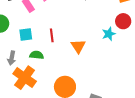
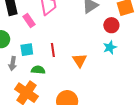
red circle: (123, 21) -> (111, 25), moved
gray arrow: (12, 58) -> (13, 64), moved

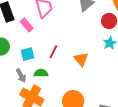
red line: (53, 50) -> (53, 52), turned 40
gray arrow: (13, 64) -> (21, 76), moved, turned -32

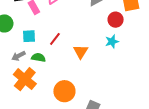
gray arrow: (21, 76) -> (18, 56), turned 80

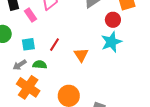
cyan star: (112, 42) -> (111, 42), size x1.5

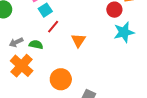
cyan star: (111, 42) -> (124, 32), moved
cyan square: (28, 44) -> (45, 10), moved, turned -32

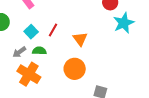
cyan square: (45, 10) -> (31, 32), moved
orange circle: (61, 79) -> (75, 69), moved

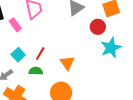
green semicircle: (39, 51) -> (36, 71), moved

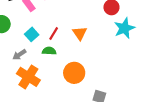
orange triangle: (67, 63) -> (80, 33), moved

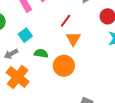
red line: (54, 34) -> (66, 21), moved
orange circle: (74, 73) -> (64, 66), moved

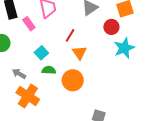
cyan square: (25, 35) -> (41, 53), moved
gray arrow: (11, 54) -> (19, 74), turned 64

